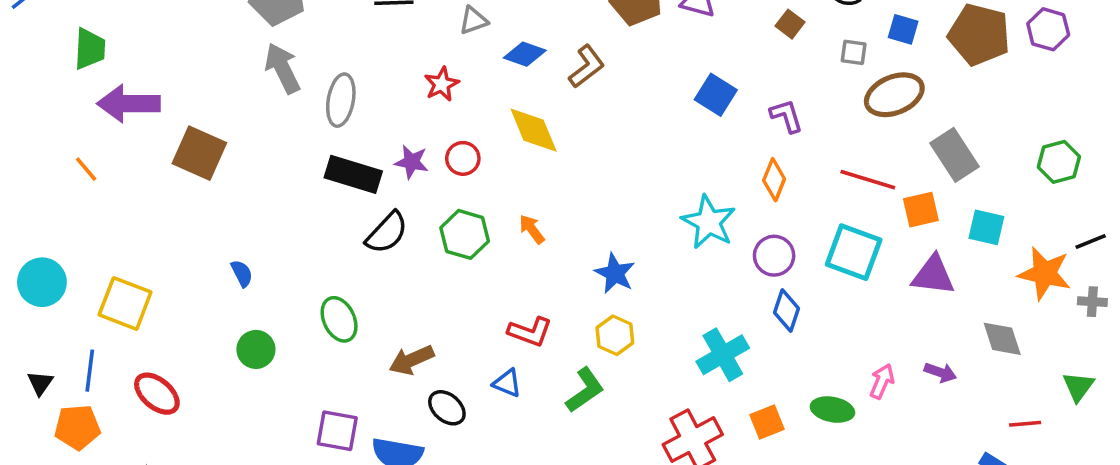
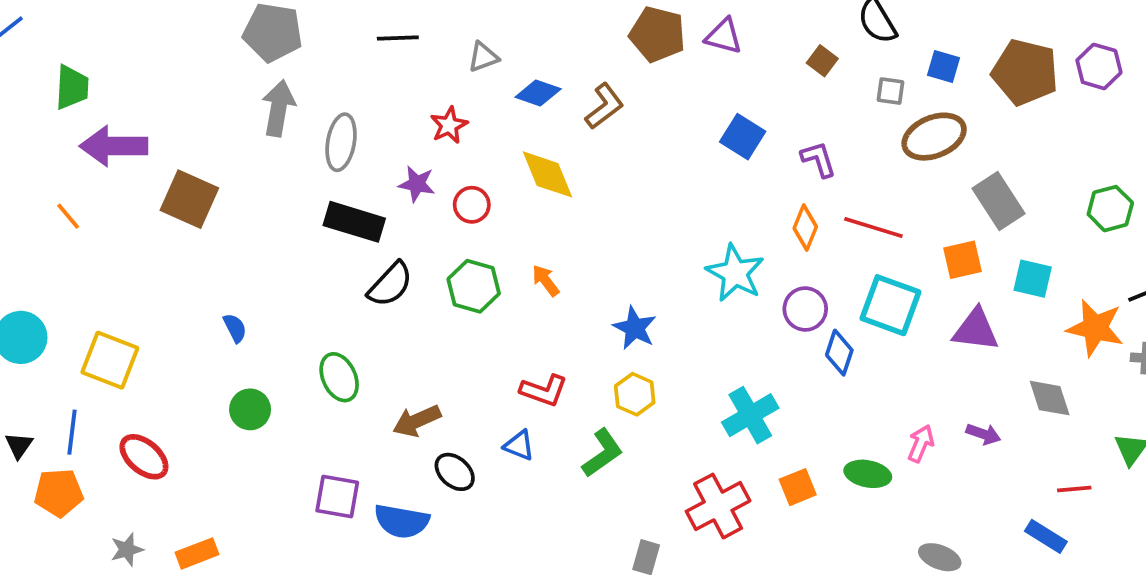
gray arrow: (282, 68) -> (278, 108), turned 36
purple star: (412, 162) -> (417, 184), moved
red line: (868, 180) -> (873, 228), moved
blue diamond: (786, 311) -> (839, 353), moved

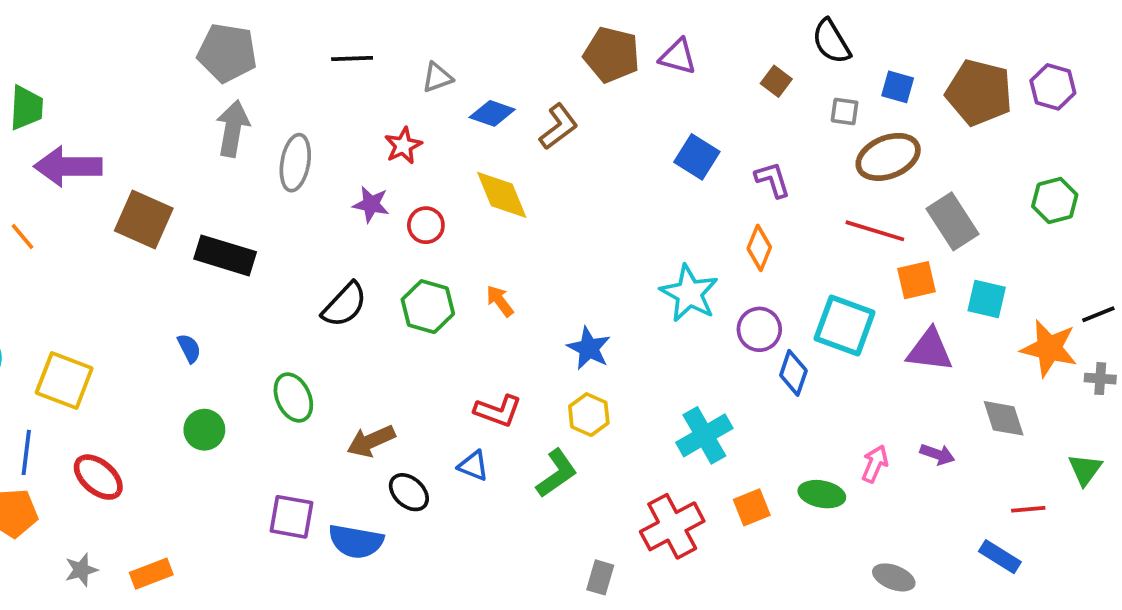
green hexagon: (1110, 209) -> (1055, 201), moved
black rectangle: (354, 222) -> (225, 255), moved
red line: (873, 228) -> (875, 231), moved

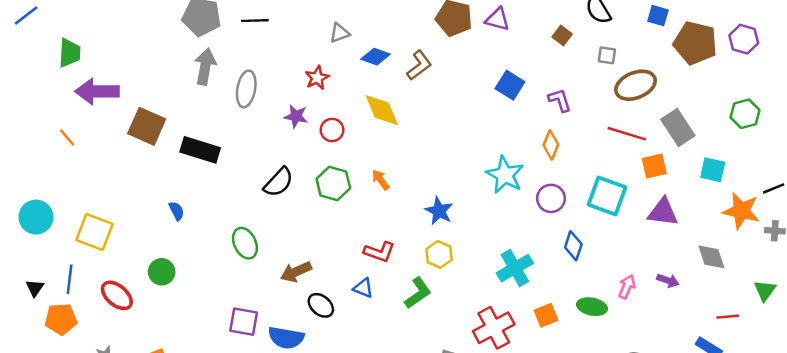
black line: (352, 58) -> (255, 21), moved
blue square: (898, 87) -> (658, 16), moved
cyan square: (987, 299) -> (713, 170), moved
blue diamond: (793, 373) -> (573, 246), moved
green circle: (204, 430) -> (162, 272), moved

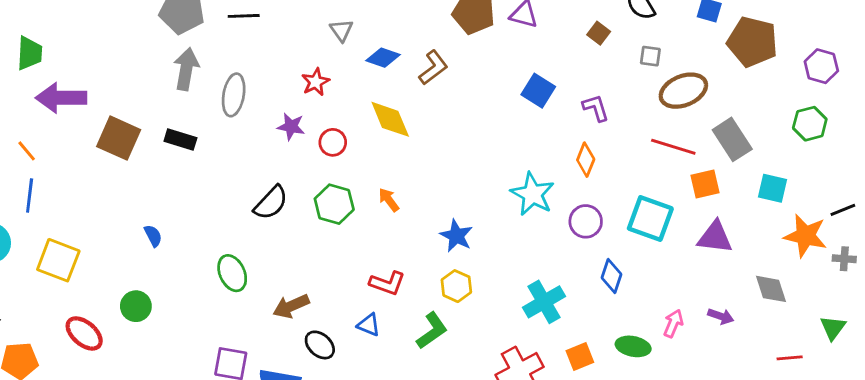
gray triangle: (339, 33) -> (341, 30), turned -45
purple hexagon: (744, 39) -> (821, 66), moved
black rectangle: (200, 150) -> (180, 139), moved, size x0.7
blue line: (70, 279) -> (30, 196), moved

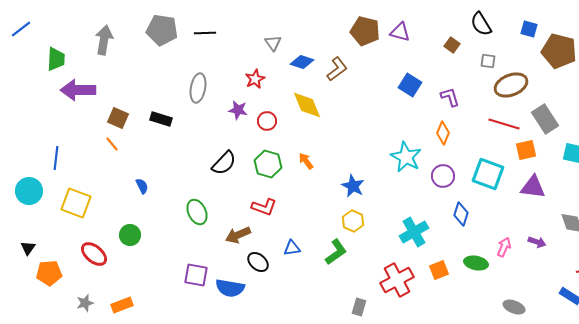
gray arrow: (186, 69) -> (104, 40), moved
brown square: (119, 138) -> (118, 118), size x0.7
orange line: (27, 151) -> (112, 144), moved
red L-shape: (387, 283) -> (264, 207), moved
blue triangle: (369, 325) -> (292, 248), turned -30

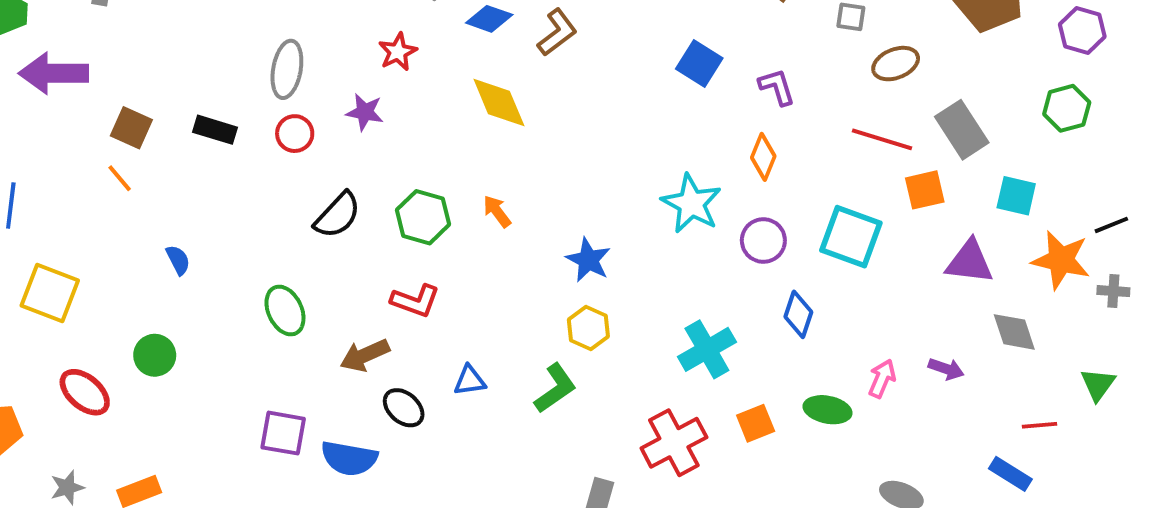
brown ellipse: (511, 85) -> (896, 64), size x0.7
red circle: (267, 121) -> (295, 134), moved
purple triangle: (533, 187) -> (969, 262), moved

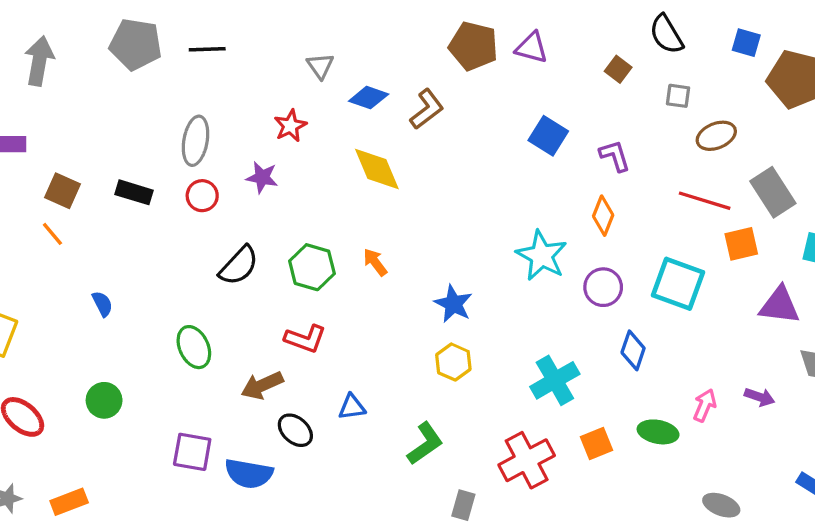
green circle: (155, 355) -> (104, 400), moved
green L-shape: (555, 388) -> (425, 444), moved

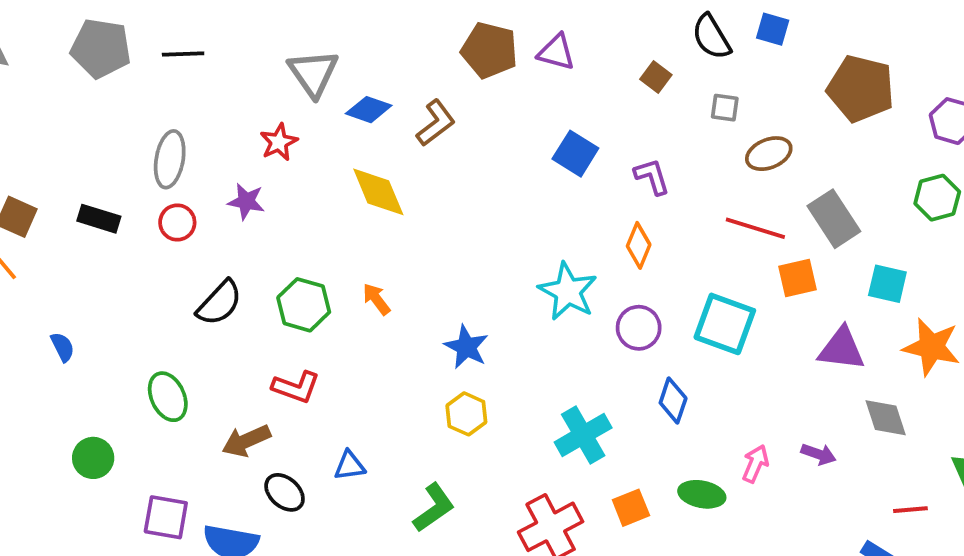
blue square: (746, 43) -> (773, 29), moved
gray triangle: (320, 66) -> (313, 73), size x1.6
green circle: (104, 400) -> (93, 458), moved

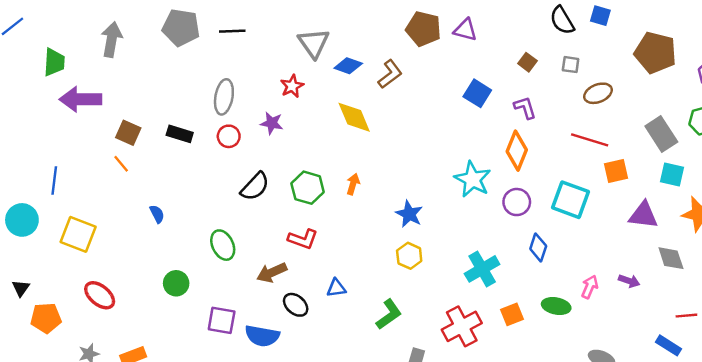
brown square: (656, 77) -> (527, 62), moved
gray rectangle: (834, 219) -> (661, 134), moved
orange diamond: (639, 245) -> (517, 151), size x1.4
orange arrow: (376, 299) -> (353, 184), turned 54

